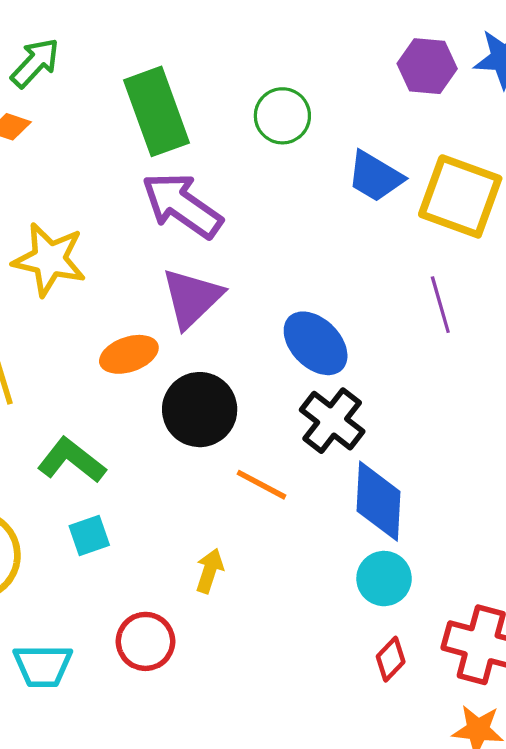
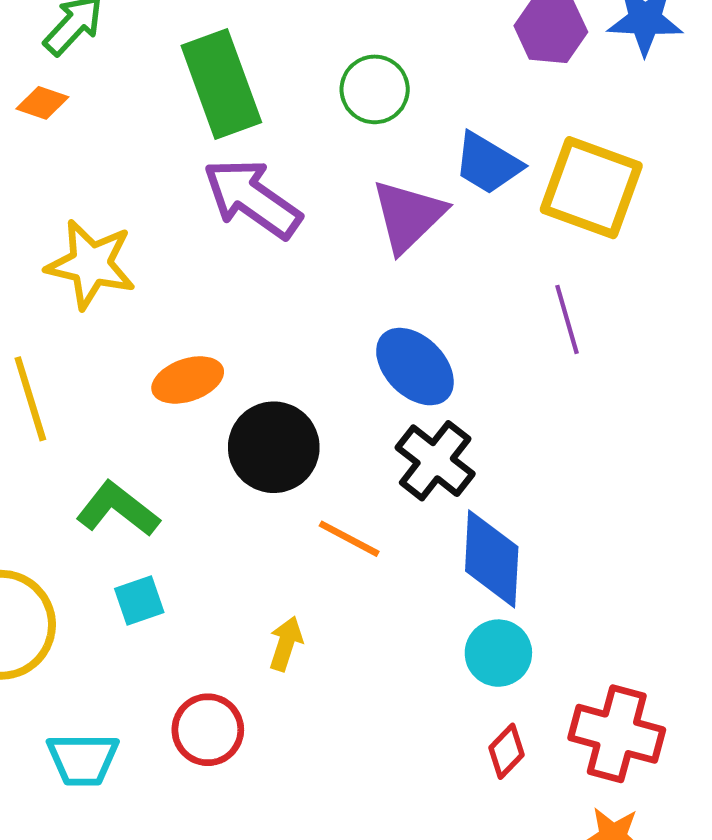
purple triangle: (192, 298) -> (408, 216), moved

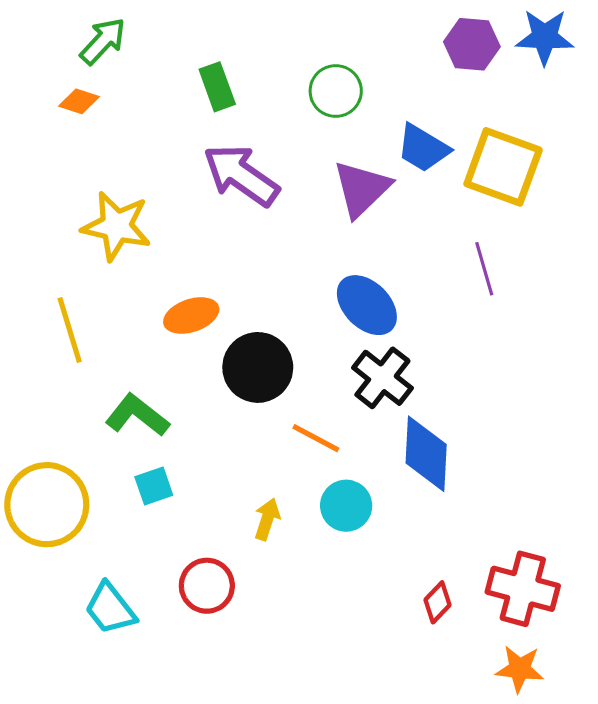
green rectangle: (221, 84) -> (217, 87), size x0.6
cyan circle: (498, 653) -> (346, 506), moved
cyan trapezoid: (83, 759) -> (110, 609), turned 52

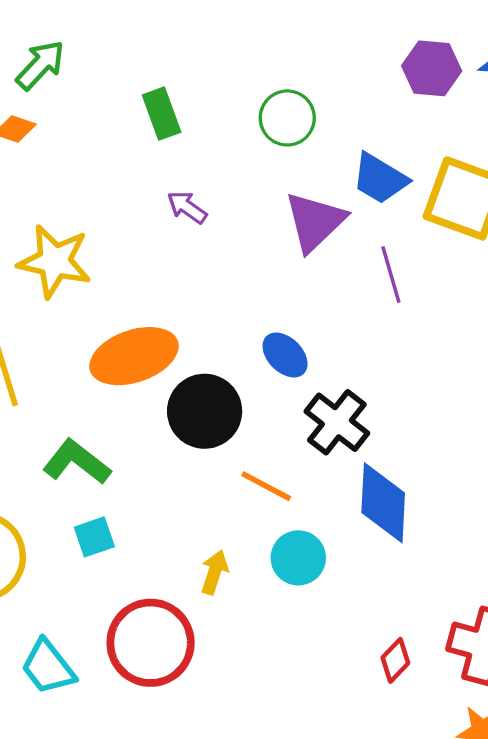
purple arrow: (241, 175) -> (187, 207), size x0.5
purple line: (484, 269) -> (391, 275), moved
blue ellipse: (367, 305) -> (285, 355), moved, size x0.7
orange ellipse: (191, 315) -> (134, 356), size x1.5
red circle: (207, 586) -> (151, 643), size x1.5

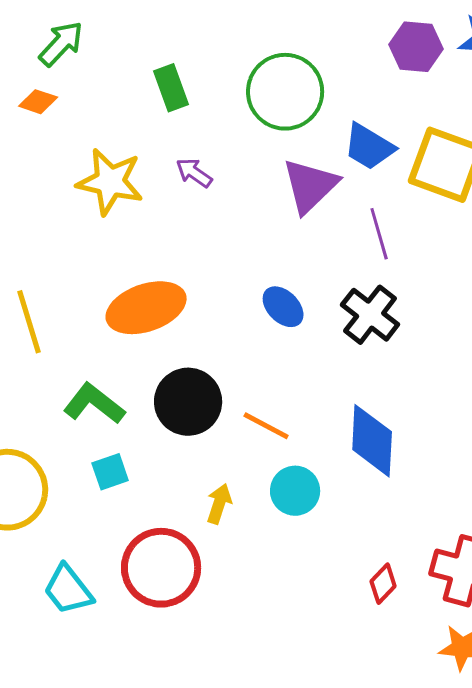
green circle: (287, 118) -> (285, 92), size x1.5
yellow star: (55, 261) -> (110, 182), moved
black circle: (205, 411) -> (188, 402), moved
black cross: (337, 422) -> (370, 315), moved

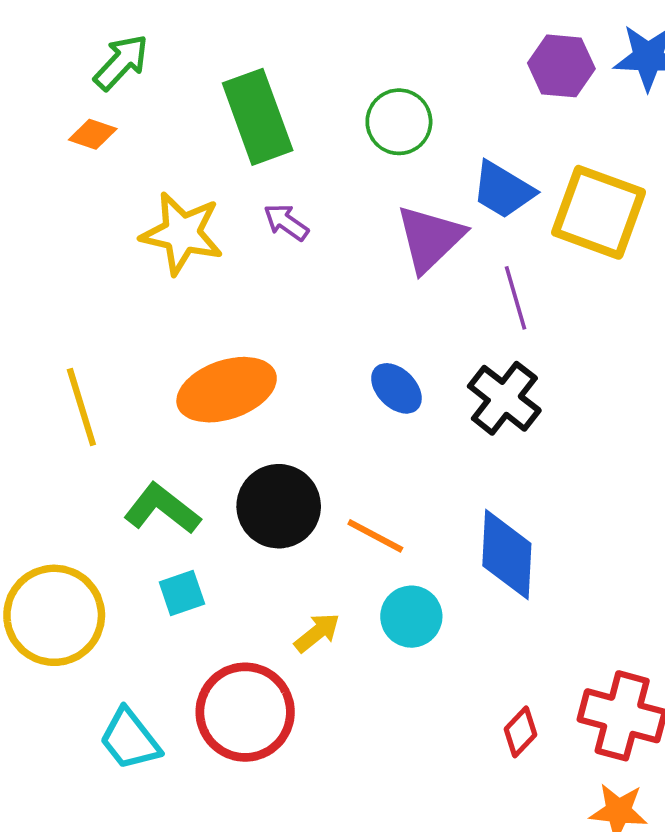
green rectangle: (171, 88) -> (258, 117), size x1.6
green circle: (285, 92) -> (399, 122), size x0.7
yellow arrow: (219, 504) -> (317, 633), turned 33

